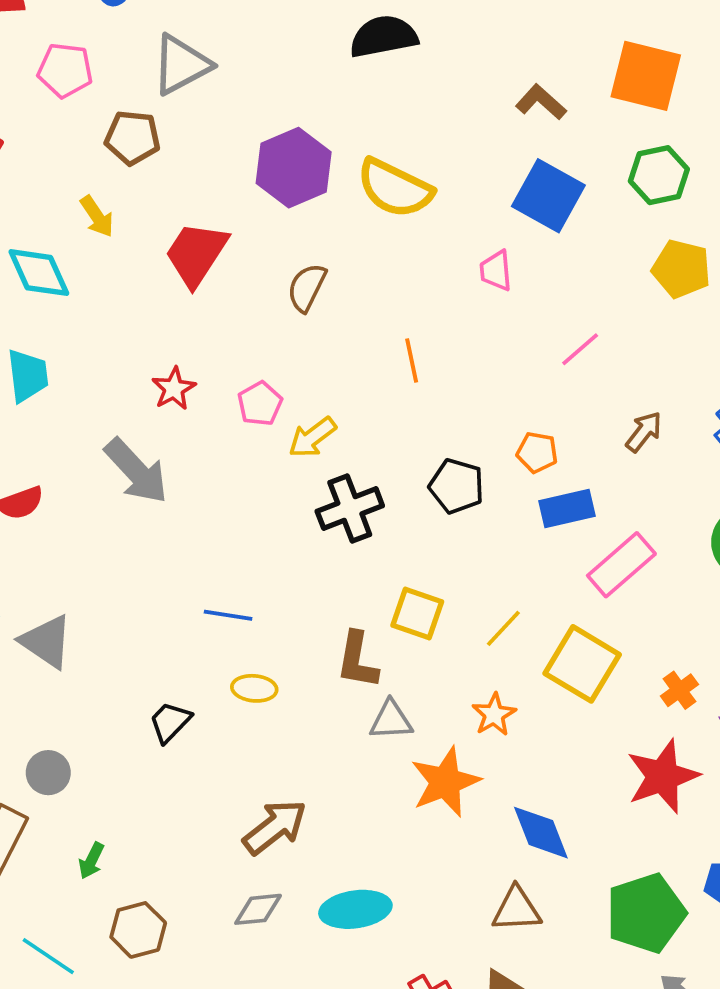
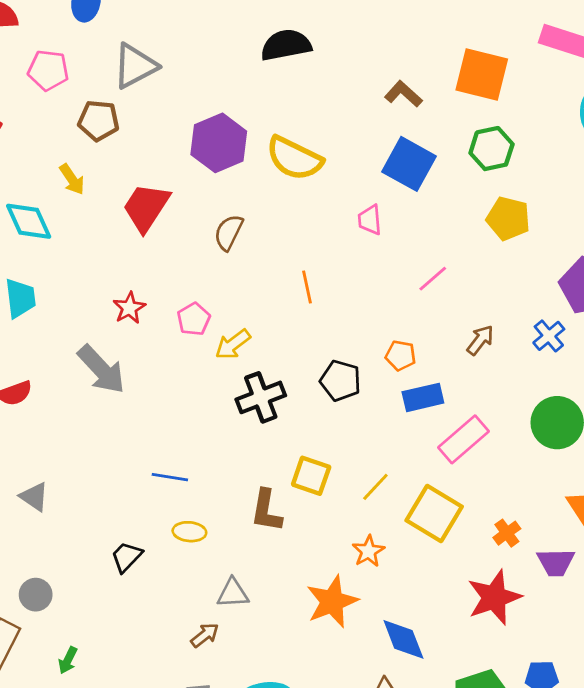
gray triangle: (46, 642) -> (34, 497), size x0.7
gray triangle: (391, 720) -> (233, 593), moved
brown arrow: (275, 827) -> (205, 635), size x0.6

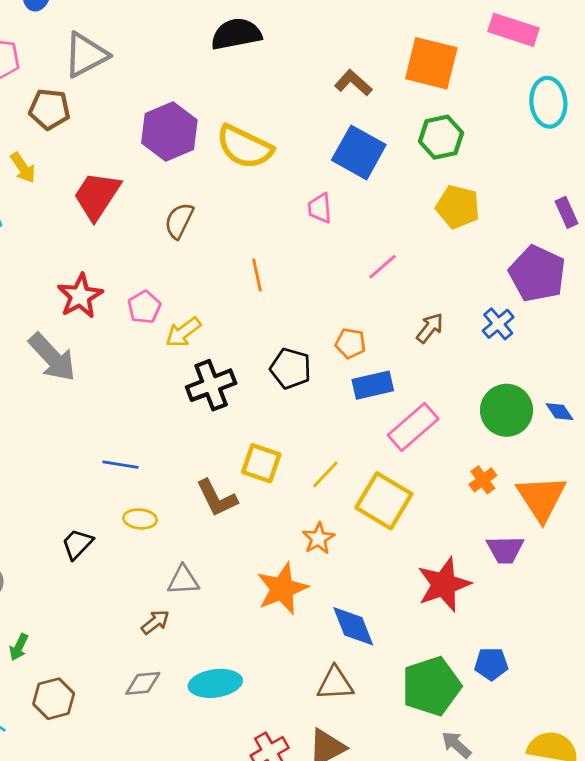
red star: (129, 308) -> (80, 296), size x1.4
brown L-shape: (266, 511) -> (217, 498), turned -36
orange cross: (507, 533) -> (483, 480), moved

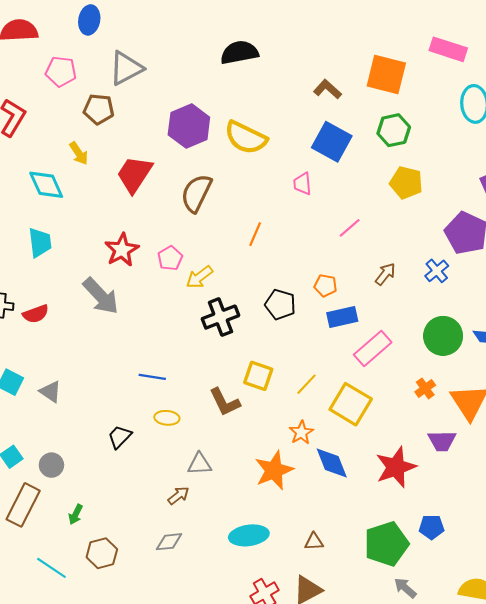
brown semicircle: (179, 221) -> (196, 193), size x1.4
orange line: (257, 275) -> (255, 234), turned 35
blue diamond: (353, 626) -> (332, 463), moved
cyan ellipse: (215, 683) -> (249, 535), moved
brown triangle: (335, 683) -> (314, 542), size x0.7

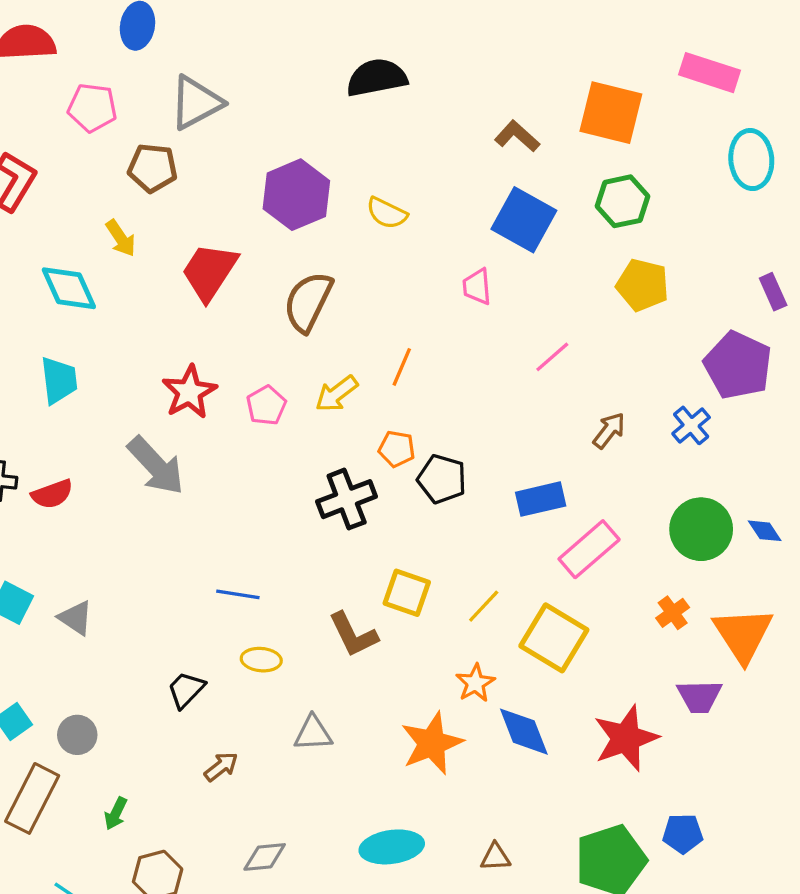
yellow semicircle: (246, 138) -> (387, 213), size x0.6
yellow arrow: (199, 277) -> (337, 394), moved
orange pentagon: (325, 286) -> (397, 449), moved
brown arrow: (178, 496) -> (221, 767), moved

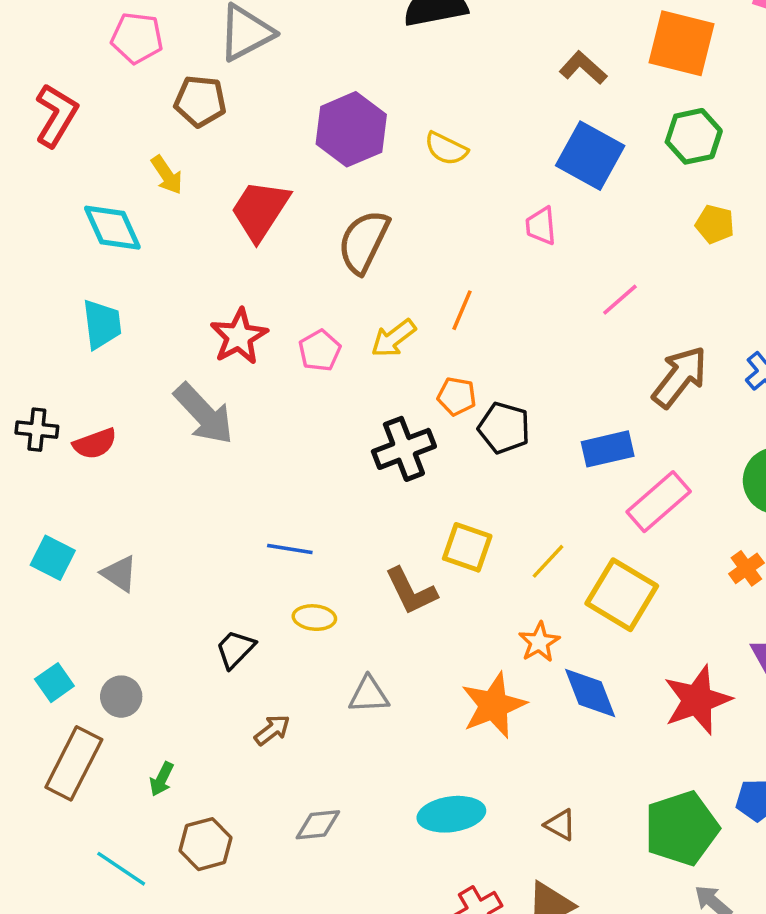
yellow pentagon: (643, 285) -> (715, 224), size x0.7
brown arrow: (609, 430) -> (680, 377), size x1.6
brown triangle: (495, 857) -> (560, 825), turned 32

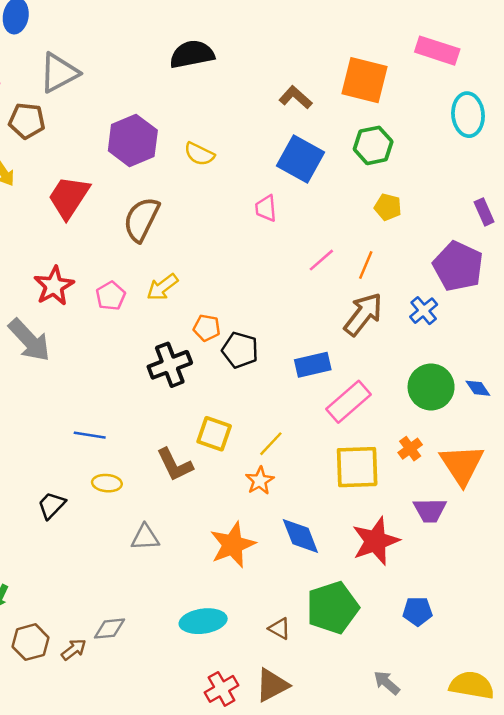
orange line: (462, 310) -> (366, 265), moved
yellow square: (622, 595) -> (357, 467), moved, turned -33
orange star: (539, 642) -> (260, 481), moved
brown arrow: (272, 730) -> (74, 649), moved
green pentagon: (681, 828) -> (332, 608), moved

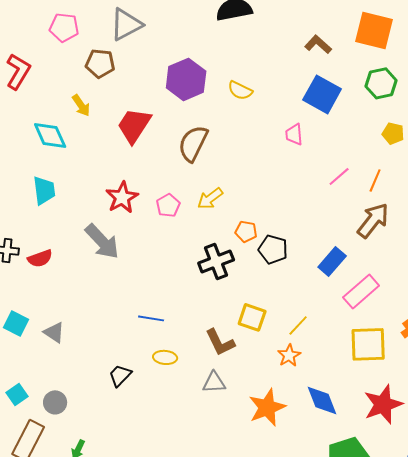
blue rectangle: (313, 365) -> (332, 261), turned -36
gray triangle: (145, 537) -> (214, 382), moved

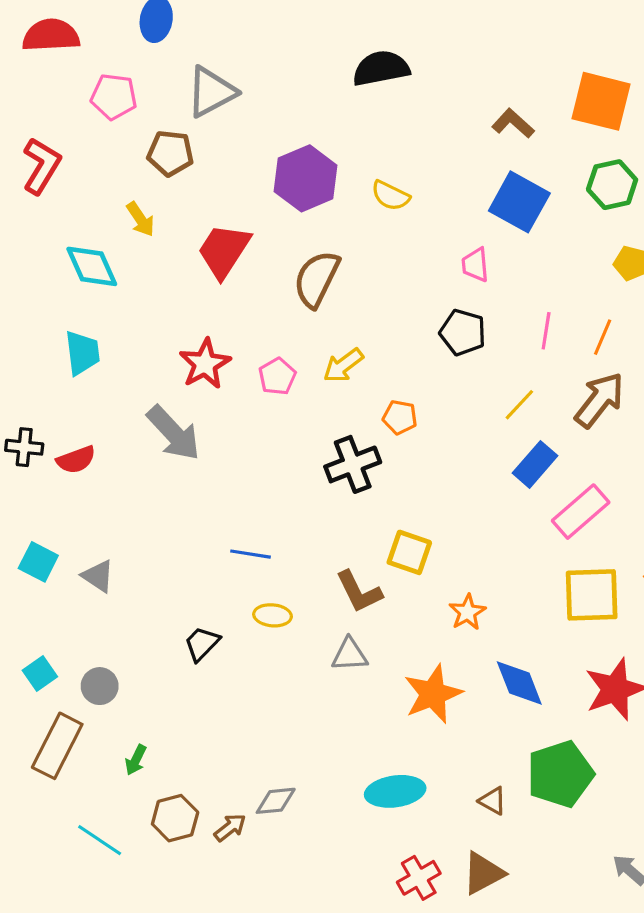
pink line: (339, 176) -> (546, 331), turned -40
black pentagon: (273, 249) -> (463, 332), moved
yellow line: (298, 325) -> (519, 405), moved

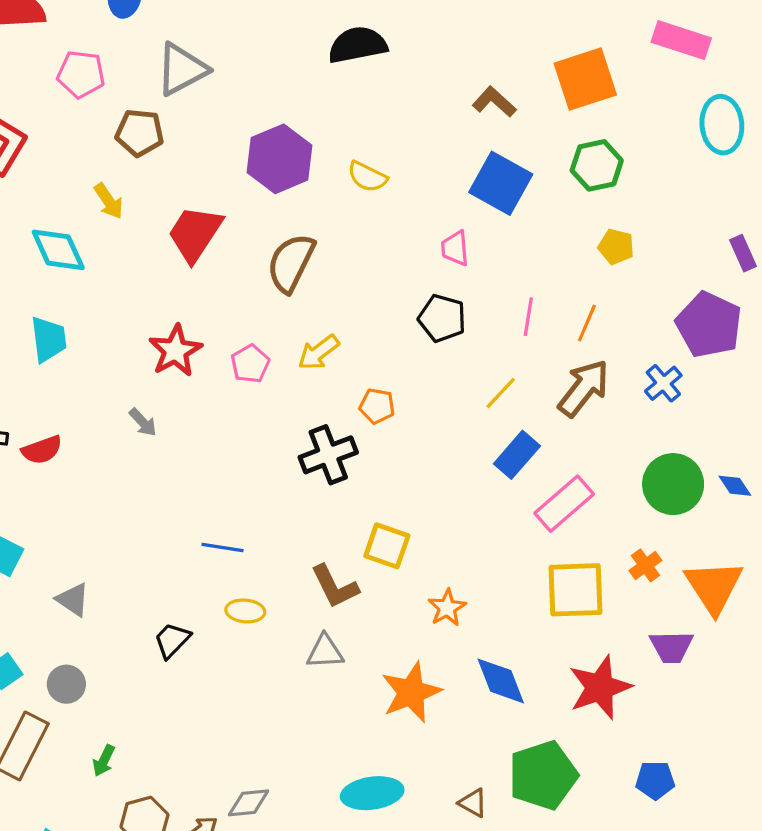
orange square: (601, 101) -> (585, 79), turned -32
gray arrow: (174, 433) -> (143, 422), size x0.5
gray triangle: (98, 576) -> (73, 600), moved

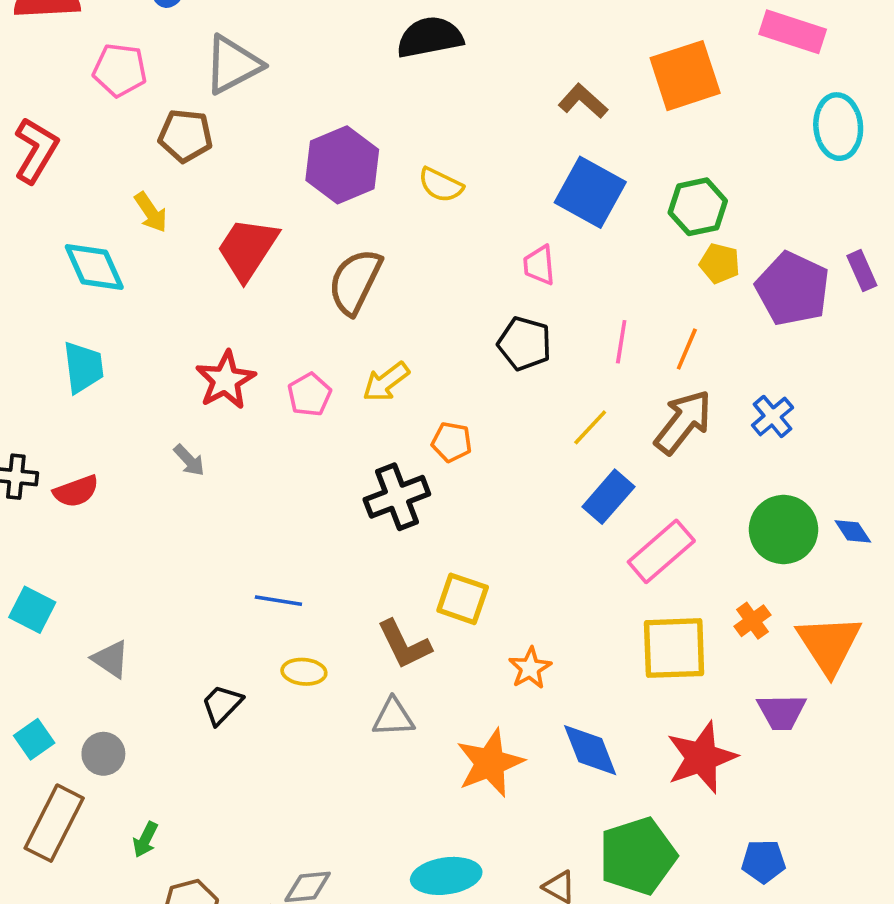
green hexagon: (597, 165) -> (698, 207), moved
purple pentagon: (709, 325) -> (793, 289), moved

